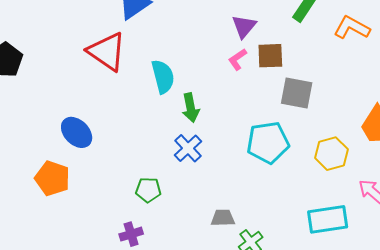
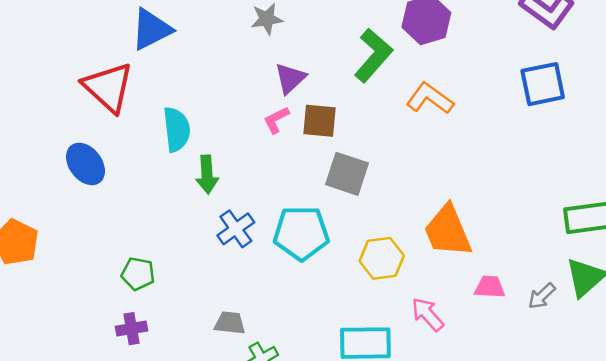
blue ellipse: (77, 132) -> (86, 164), moved
blue cross: (188, 148) -> (236, 229), moved
purple cross: (131, 234) -> (131, 329), moved

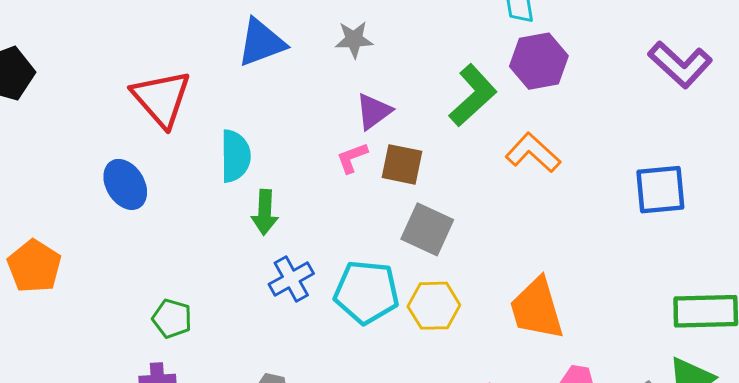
blue triangle: (151, 29) -> (261, 42), moved
blue square: (543, 84) -> (660, 190), moved
yellow hexagon: (382, 258) -> (434, 306), moved

